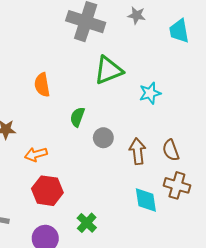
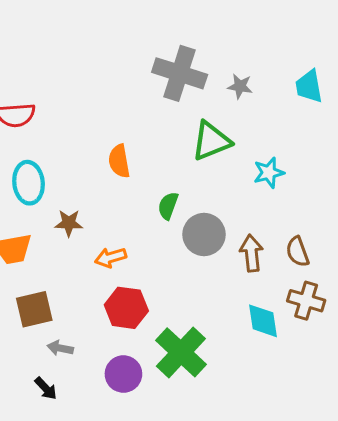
gray star: (137, 15) -> (240, 86), moved
gray circle: (103, 138) -> (204, 234), size x1.5
green cross: (87, 223) -> (181, 352), size x1.8

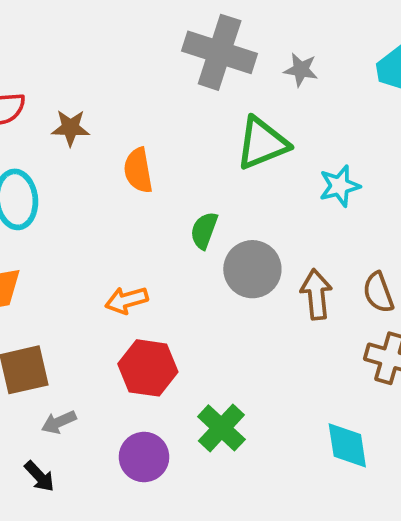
brown star: (69, 223) -> (70, 128), moved
cyan diamond: (263, 321) -> (347, 445), moved
gray arrow: (60, 348) -> (59, 422), turned -35
green cross: (181, 352) -> (221, 428), size x0.7

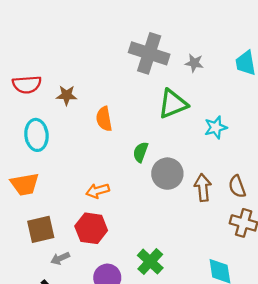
red hexagon: (148, 368) -> (91, 228), moved

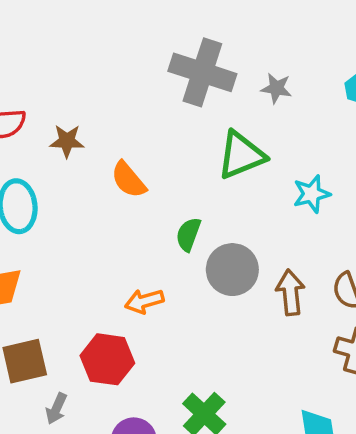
orange semicircle: (104, 119) -> (129, 180), turned -30
orange arrow: (98, 191) -> (144, 301), moved
gray arrow: (60, 258) -> (56, 409), turned -42

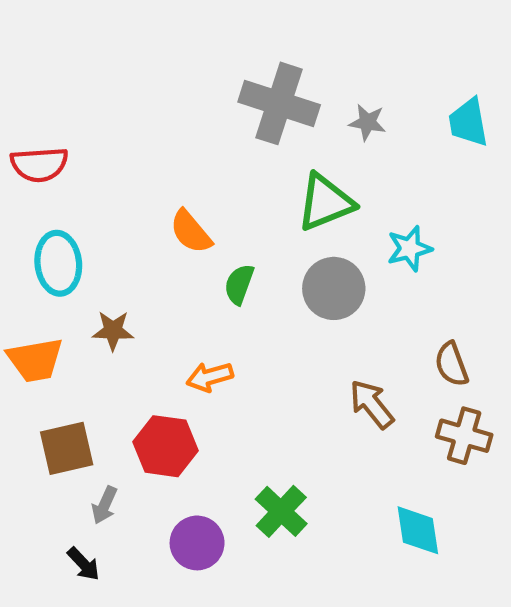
brown star: (67, 141) -> (113, 331), moved
green semicircle: (188, 234) -> (239, 284), moved
gray circle: (232, 270) -> (334, 288), moved
brown arrow: (290, 292) -> (372, 404), moved, turned -33

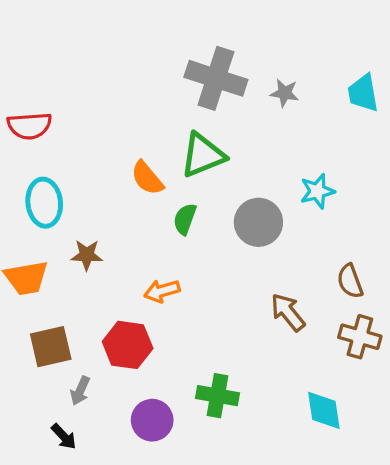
green triangle: (325, 202) -> (203, 155), moved
green cross: (281, 511) -> (218, 396), turned -33

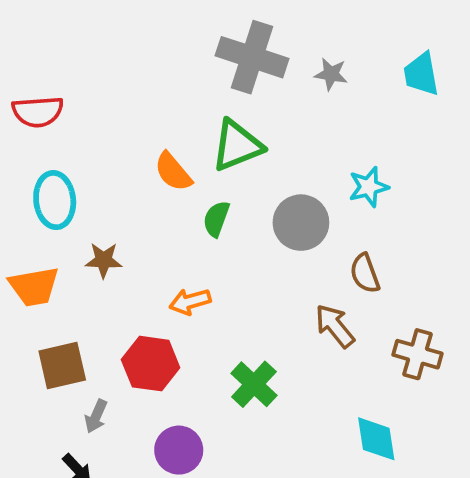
brown semicircle: (350, 281) -> (365, 273), moved
green cross: (218, 396) -> (254, 384), moved, turned 33

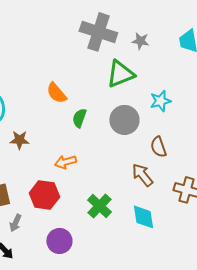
green triangle: (237, 146) -> (120, 74), moved
cyan diamond: (376, 439) -> (143, 217), moved

